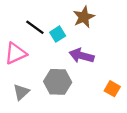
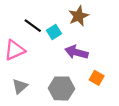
gray hexagon: (58, 82) -> (61, 88), moved
orange square: (112, 89) -> (97, 78), moved

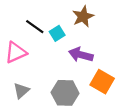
orange square: (97, 78) -> (102, 82), size x1.5

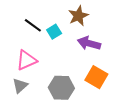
pink triangle: (16, 52) -> (26, 60), moved
purple arrow: (81, 55) -> (89, 43), moved

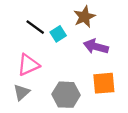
orange square: (96, 77) -> (104, 83), turned -35

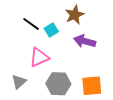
pink triangle: (28, 65) -> (39, 57), moved
orange square: (104, 83) -> (92, 86), moved

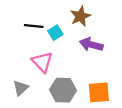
black line: (31, 24) -> (34, 26), turned -30
pink triangle: (39, 57) -> (42, 62), turned -50

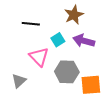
cyan square: (55, 33) -> (58, 40), moved
gray hexagon: (63, 90) -> (67, 72), moved

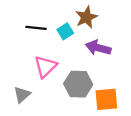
cyan square: (58, 40) -> (65, 31), moved
pink triangle: (39, 57) -> (45, 67), turned 30

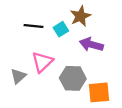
gray triangle: (22, 95) -> (18, 76), moved

